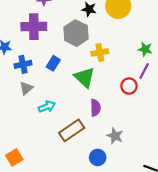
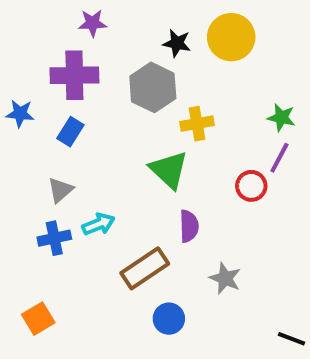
blue rectangle: (53, 63) -> (70, 132), moved
blue cross: (23, 64) -> (54, 238), moved
blue circle: (98, 157) -> (169, 319), moved

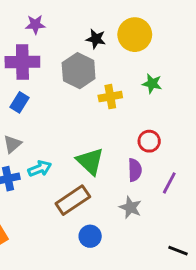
green star: (281, 118) -> (152, 84), moved
purple line: (279, 158) -> (169, 183), moved
green triangle: (169, 170) -> (90, 161), moved
purple semicircle: (189, 226) -> (135, 170), moved

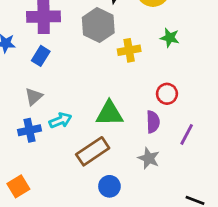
green triangle: (90, 161) -> (109, 113), turned -44

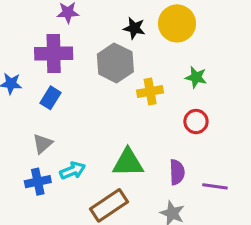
red circle: (167, 94) -> (196, 122), moved
purple line: (187, 134) -> (215, 186), turned 70

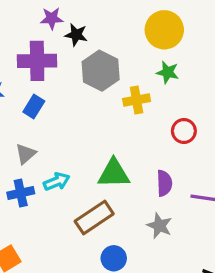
black star: (134, 28) -> (76, 35), moved
green star: (196, 77) -> (168, 72), moved

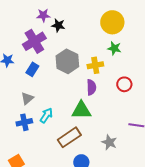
purple cross: (37, 61) -> (34, 41), turned -30
gray hexagon: (101, 71) -> (67, 61), moved
cyan arrow: (57, 182) -> (46, 115), turned -35
purple semicircle: (164, 183) -> (91, 87), moved

